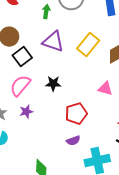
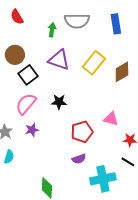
pink triangle: (105, 89) -> (111, 119), moved

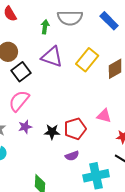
blue rectangle: (116, 24) -> (109, 21), turned -36
black star: (59, 102) -> (52, 132), moved

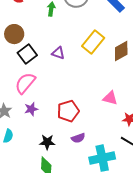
purple triangle: (52, 57) -> (58, 53), moved, size x0.6
red pentagon: (75, 129) -> (68, 111), moved
black star: (52, 132) -> (47, 142), moved

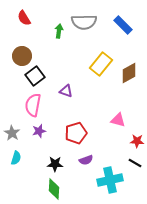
purple triangle: (58, 53) -> (66, 91), moved
pink semicircle: (25, 83) -> (33, 105), turned -30

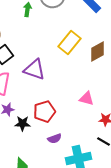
purple triangle: (66, 91) -> (34, 70), size x1.6
black star: (55, 164) -> (22, 124), moved

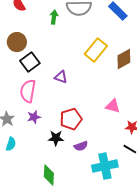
purple triangle: (34, 70) -> (61, 77), size x0.6
black star: (22, 124) -> (56, 138), moved

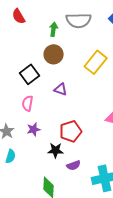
brown circle: (17, 42) -> (54, 54), moved
pink semicircle: (28, 91) -> (28, 103), size x0.7
purple semicircle: (81, 146) -> (74, 165), moved

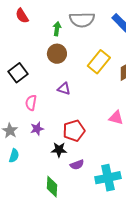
black square: (30, 74) -> (18, 73), moved

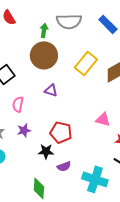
brown circle: (57, 54) -> (44, 55), size x1.4
red pentagon: (74, 131) -> (61, 132), turned 30
cyan cross: (108, 178) -> (95, 179), turned 30

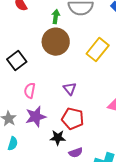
purple triangle: (51, 90) -> (70, 89), moved, turned 32
purple star: (24, 130) -> (36, 117), size x1.5

